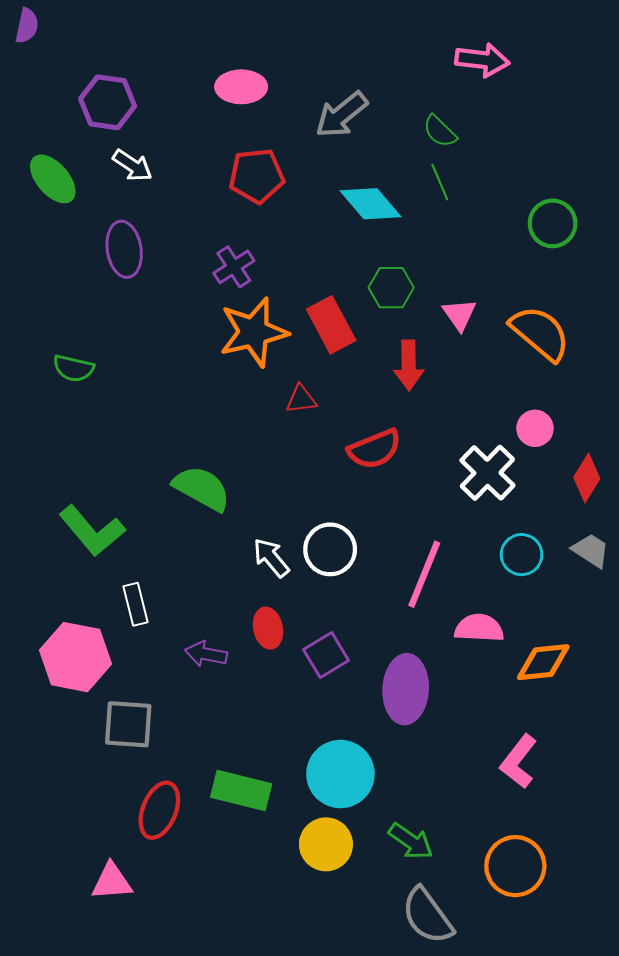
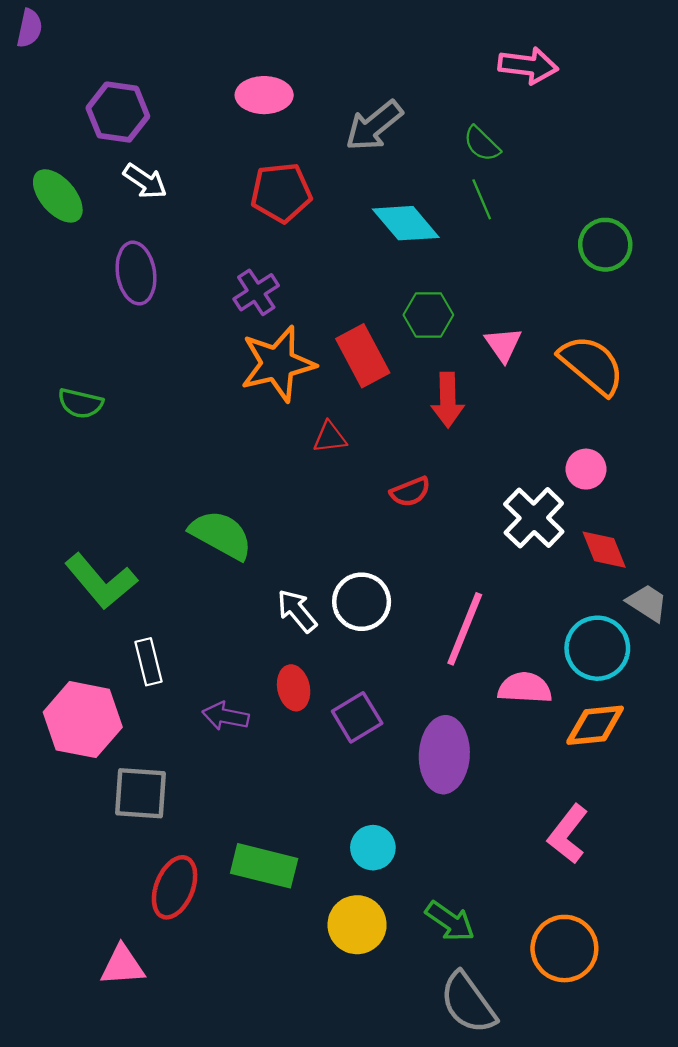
red semicircle: (375, 449) -> (410, 492), size x0.7
red diamond: (587, 478) -> (604, 550), moved, turned -54
cyan circle: (522, 555) -> (597, 648), moved, size x1.4
cyan circle: (340, 774) -> (373, 848), size x0.6

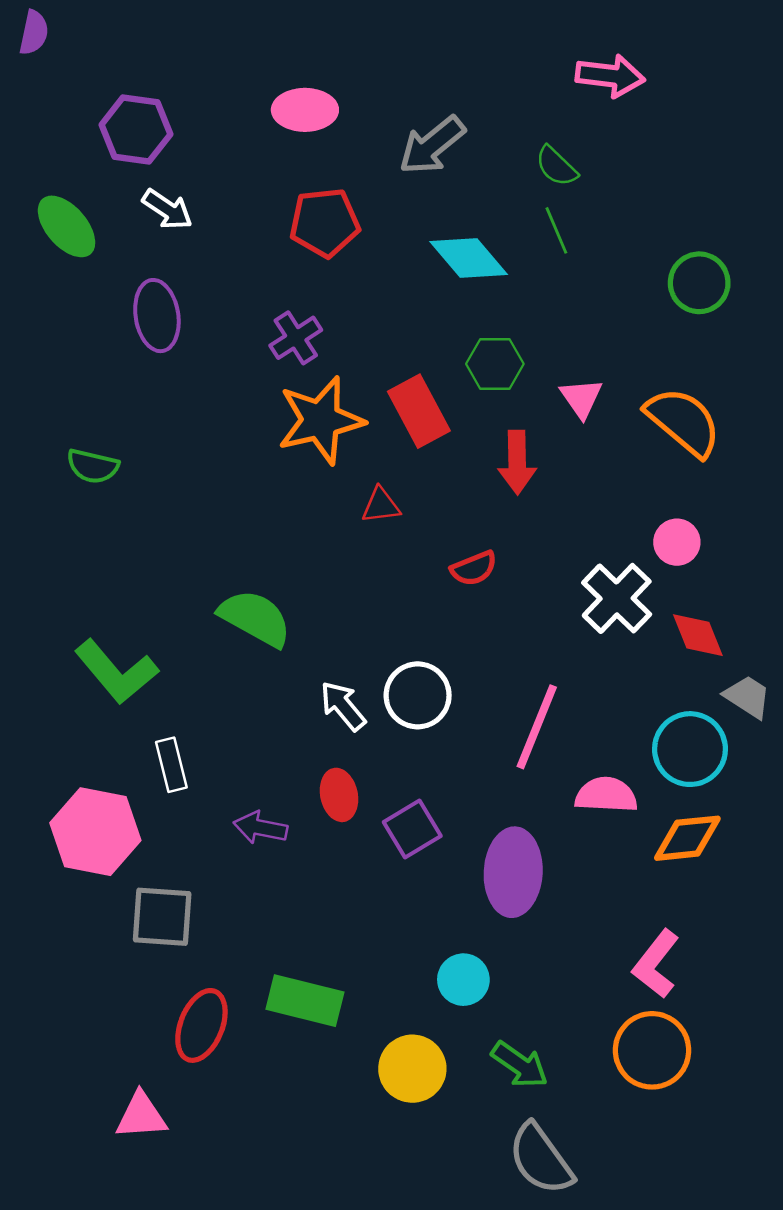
cyan circle: (373, 848) -> (463, 980), moved
orange circle: (564, 949) -> (652, 1050), moved

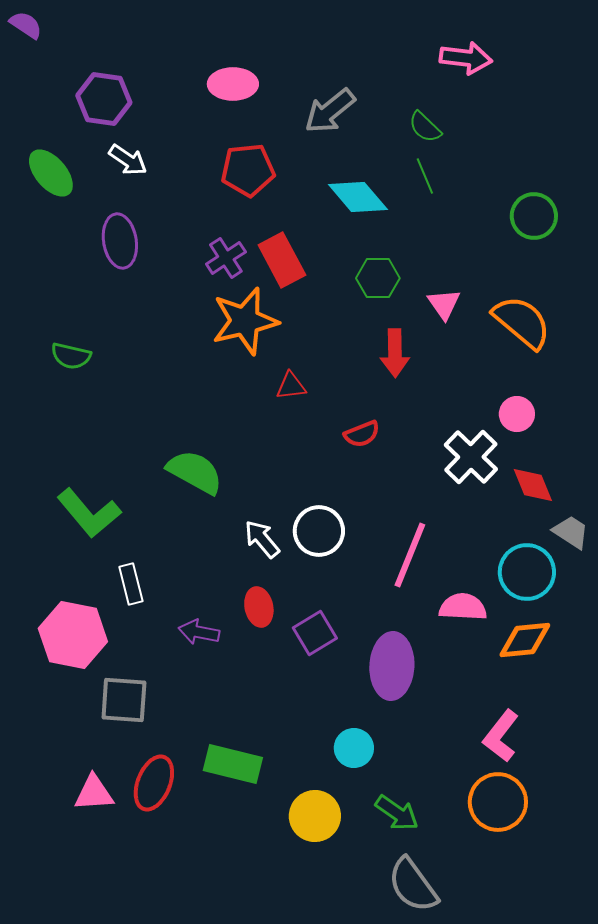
purple semicircle: (34, 33) -> (26, 25), turned -68
red rectangle: (419, 411) -> (282, 260), moved
pink triangle: (141, 1116) -> (94, 793), moved

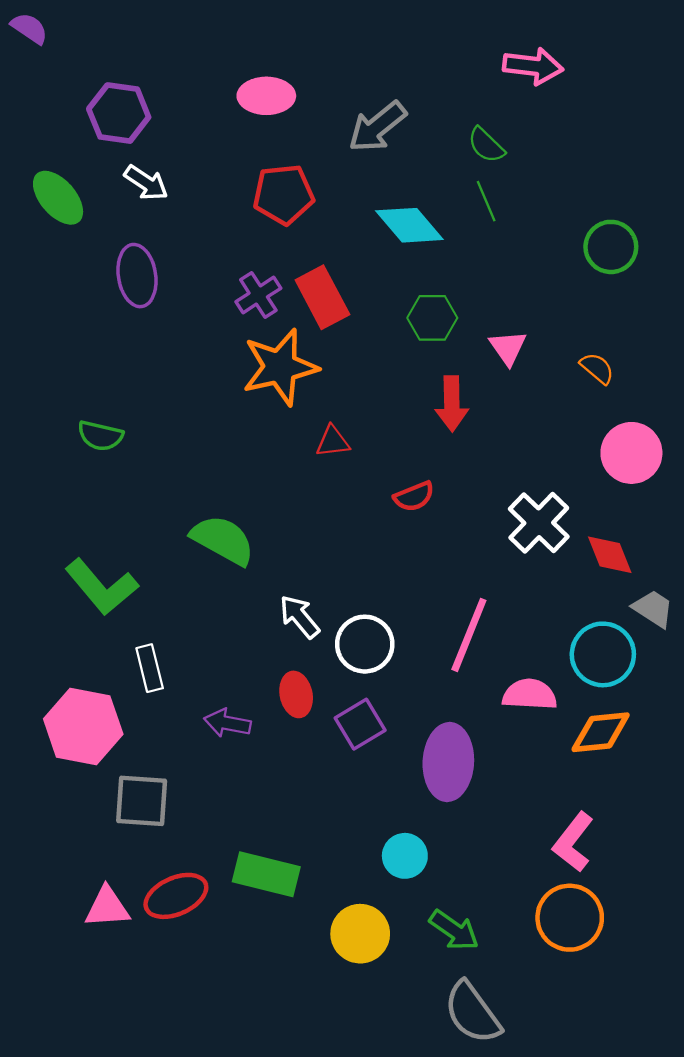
orange semicircle: (522, 322) -> (597, 368), size x0.5
green semicircle: (71, 356) -> (100, 436), moved
pink circle: (517, 414) -> (631, 453), moved, size x1.5
white circle: (319, 531) -> (365, 644), moved
red ellipse: (154, 783) -> (176, 896), turned 44

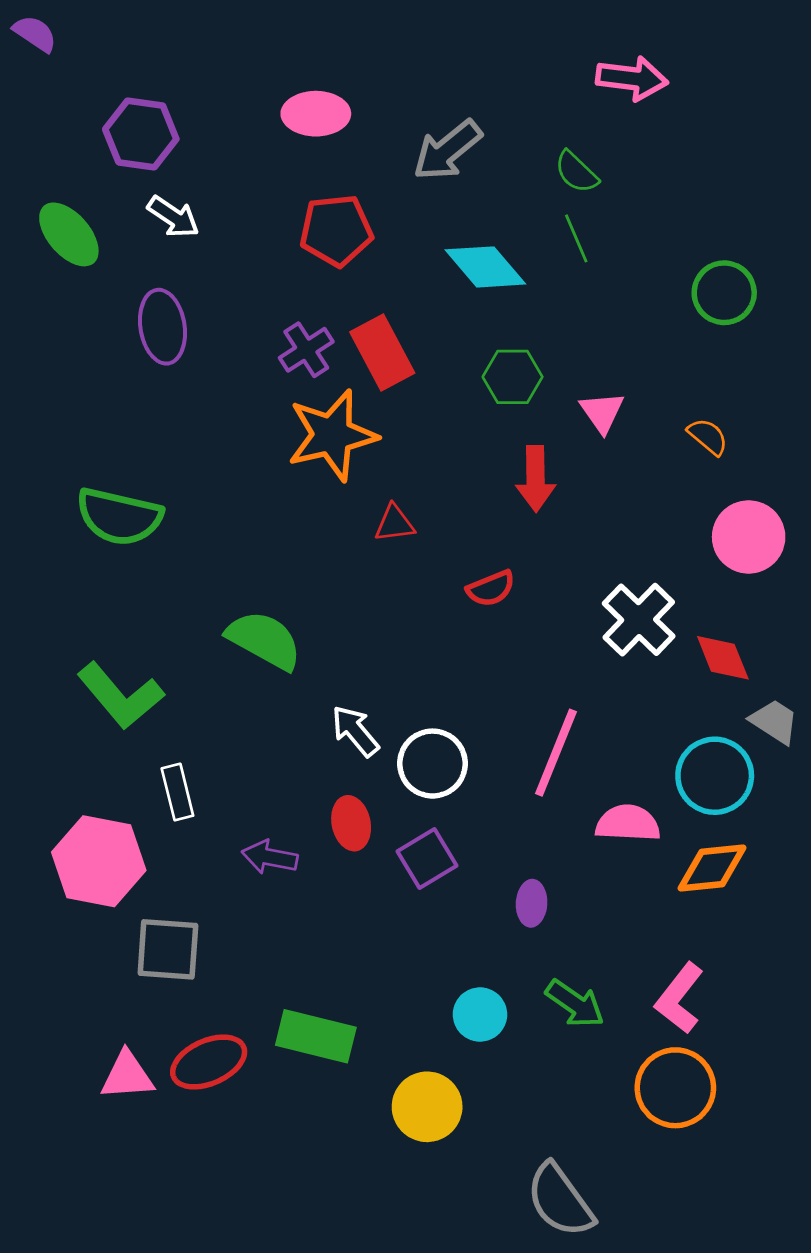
green semicircle: (100, 436) -> (119, 517), size x1.6
purple ellipse: (448, 762) -> (532, 903), size x0.5
green arrow: (454, 930) -> (575, 1004), moved

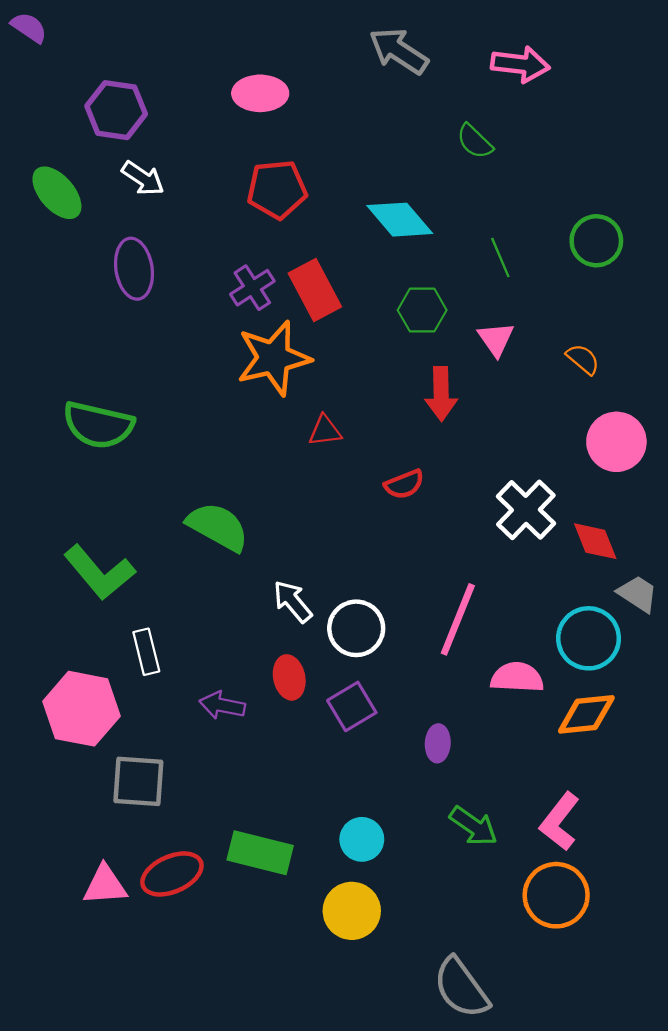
gray arrow: (447, 150) -> (399, 51), moved, turned 72
green line: (576, 238) -> (500, 258), moved
cyan circle: (480, 1015) -> (362, 839), moved

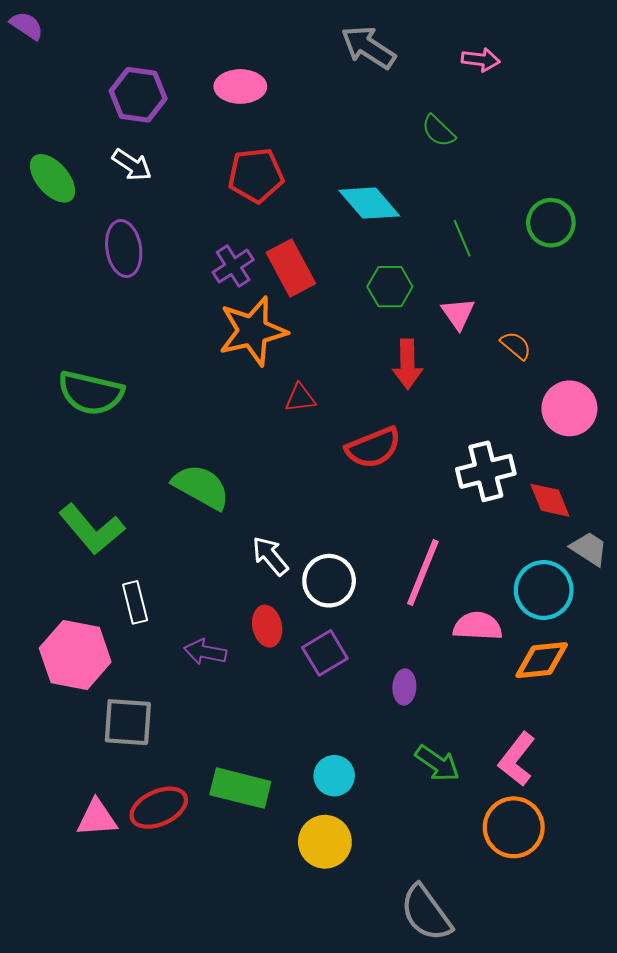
pink arrow: (520, 64) -> (481, 60), size x0.7
purple hexagon: (116, 110) -> (138, 95), moved
orange semicircle: (583, 359) -> (516, 345), moved
red semicircle: (404, 484) -> (373, 448), size x1.5
white cross: (526, 510) -> (486, 471), turned 32

